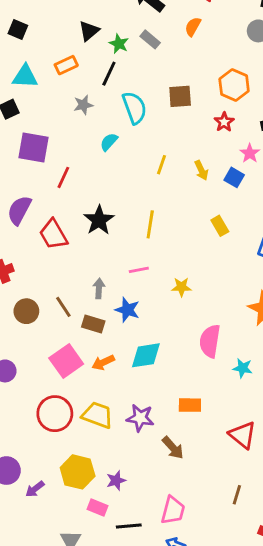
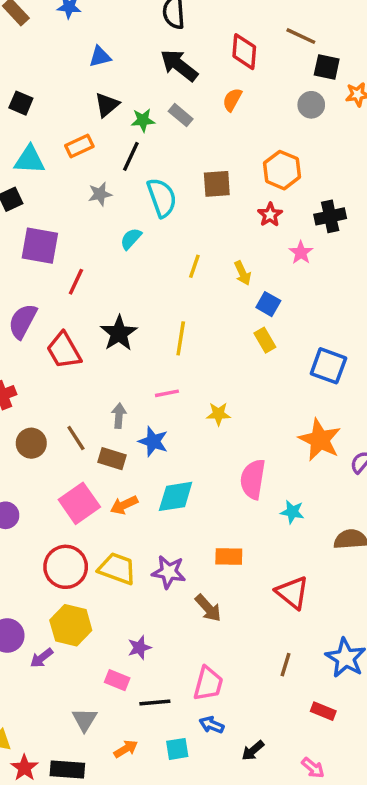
green star: (119, 44) -> (143, 120), turned -30
blue square: (234, 177) -> (268, 304), moved
yellow hexagon: (78, 472) -> (71, 625), moved

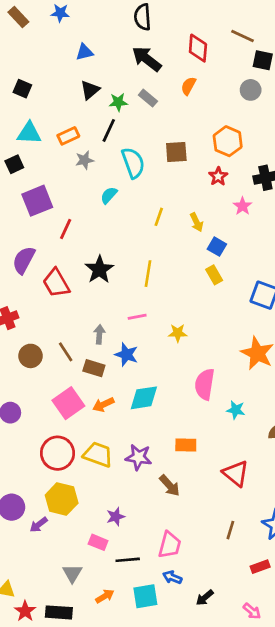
orange rectangle: (79, 146) -> (68, 136), moved
purple square: (40, 246) -> (37, 201), turned -32
red rectangle: (323, 711) -> (260, 567), turned -42
cyan square: (177, 749) -> (145, 596), size x1.4

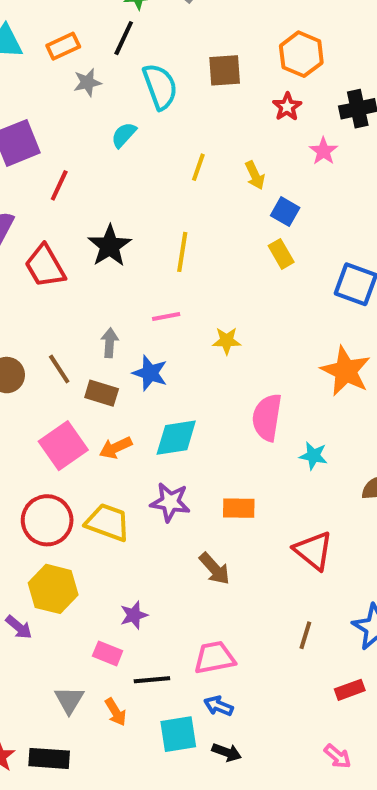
purple star: (139, 457) -> (170, 502), moved
purple arrow: (39, 525) -> (19, 627), turned -102
pink trapezoid: (170, 545) -> (215, 658), turned -116
orange arrow: (105, 596) -> (116, 712), moved, turned 90
black arrow: (205, 598) -> (227, 752), moved, turned -120

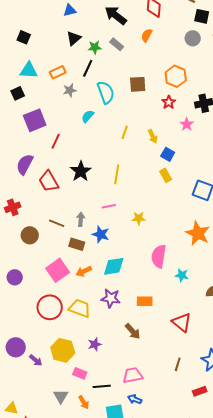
brown line: (59, 369) -> (57, 223), moved, turned -35
yellow hexagon: (53, 589) -> (63, 350), moved
purple star: (134, 615) -> (95, 344), moved

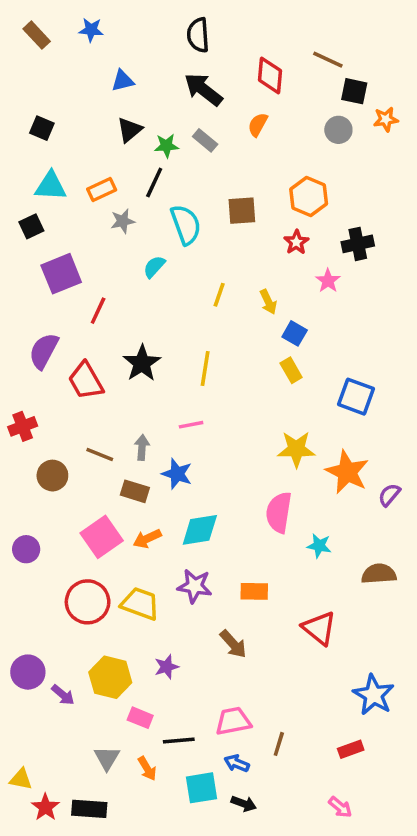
yellow star: (139, 218) -> (296, 449), moved, size x1.5
brown line: (178, 364) -> (279, 744), moved

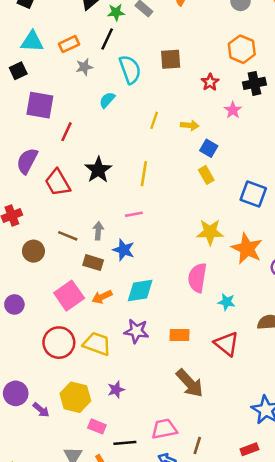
orange hexagon: (309, 197) -> (242, 49), moved
purple square: (61, 274) -> (40, 105), turned 32
yellow arrow: (268, 302) -> (190, 125), turned -60
red triangle: (319, 628) -> (227, 344), moved
brown arrow: (233, 644) -> (190, 383), moved, size x1.4

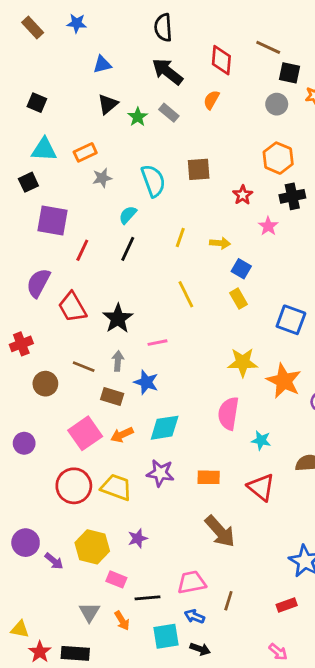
green star: (116, 12) -> (138, 117), turned -30
black line: (107, 39) -> (128, 249), moved
black star: (98, 170) -> (118, 318), moved
yellow line: (144, 174) -> (186, 294), moved, turned -35

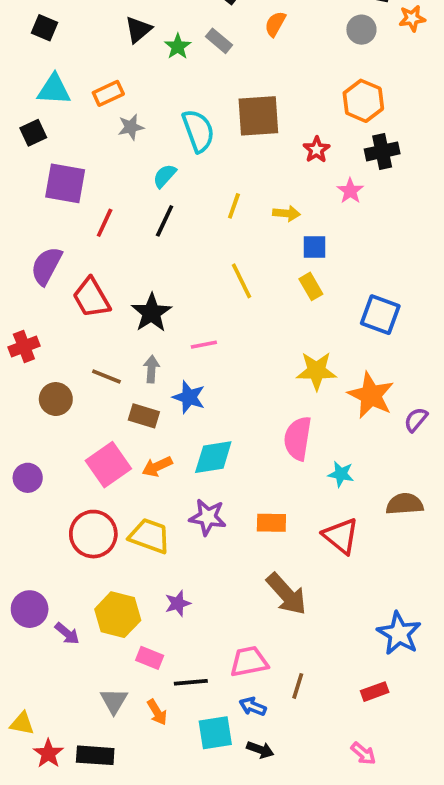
brown square: (199, 169) -> (258, 116), size x1.4
blue square: (241, 269) -> (315, 247), turned -30

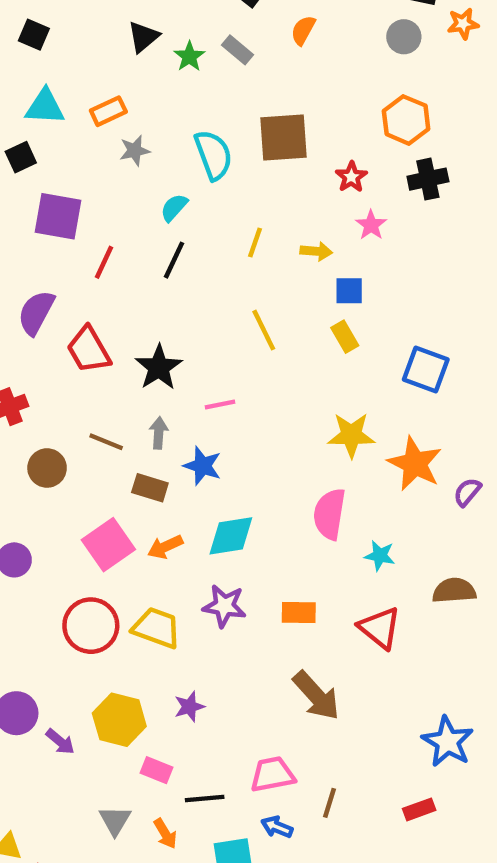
pink star: (350, 191) -> (371, 225), moved

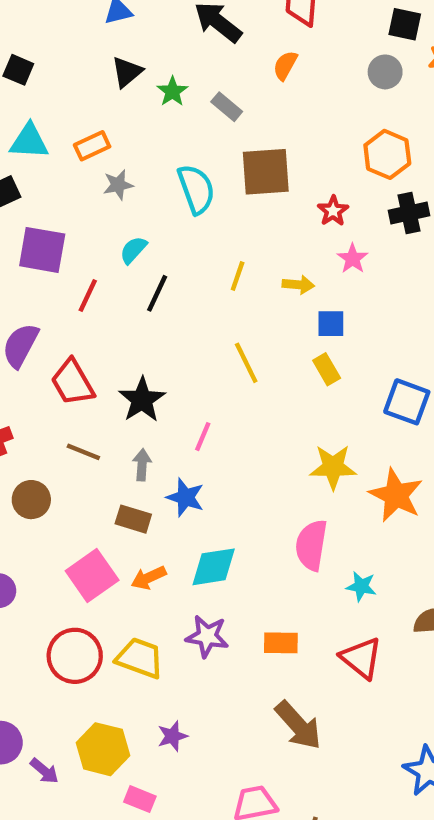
gray rectangle: (237, 50) -> (227, 107), moved
cyan semicircle: (174, 207) -> (133, 250), moved
pink line: (220, 405) -> (203, 437), turned -56
brown line: (106, 442) -> (83, 452), moved

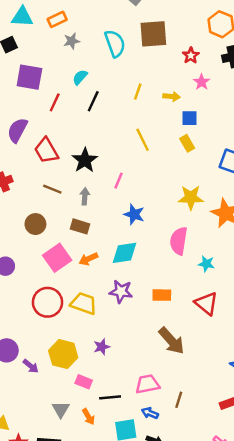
blue star: (185, 497) -> (134, 214), moved
brown circle: (31, 500) -> (35, 224), moved

